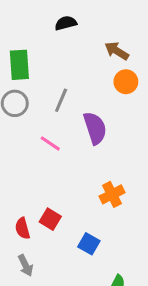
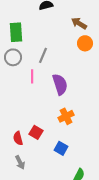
purple semicircle: (95, 128) -> (60, 84), moved
pink line: (50, 143) -> (32, 76), moved, turned 56
orange cross: (112, 194) -> (66, 116), moved

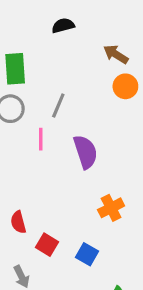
orange cross: (66, 116) -> (111, 208), moved
red square: (36, 132) -> (47, 245), moved
red semicircle: (18, 138) -> (18, 222), moved

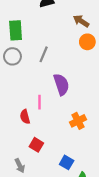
pink line: (41, 139) -> (40, 102), moved
red semicircle: (18, 222) -> (25, 117), moved
blue square: (87, 254) -> (67, 162), moved

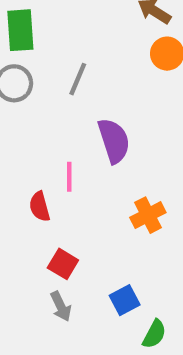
blue square: (67, 162) -> (125, 300), turned 32
gray arrow: (20, 166) -> (61, 306), moved

